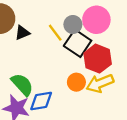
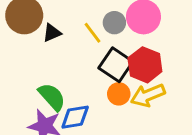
black square: (78, 43) -> (116, 65), moved

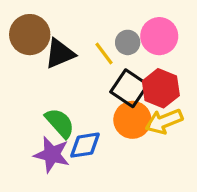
black triangle: (52, 33) -> (60, 53), size x1.5
orange circle: (119, 94) -> (132, 120), size x1.5

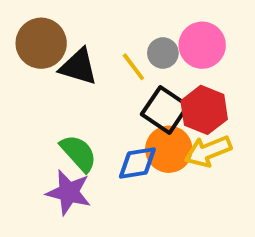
black triangle: (60, 53) -> (78, 67), turned 40
blue diamond: (85, 145) -> (137, 163), moved

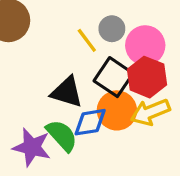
pink circle: (202, 45) -> (145, 45), moved
black triangle: (78, 67) -> (67, 92), moved
green semicircle: (78, 153) -> (62, 135), moved

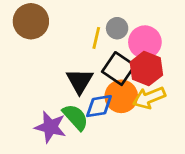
yellow line: (87, 40) -> (96, 38), turned 50
black triangle: (67, 92) -> (80, 81), turned 44

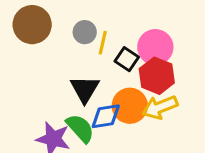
gray circle: (117, 28) -> (85, 32), moved
black square: (118, 69) -> (127, 59), moved, size x0.7

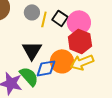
black square: (127, 59) -> (60, 18), moved

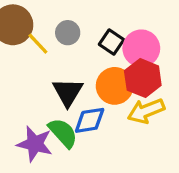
yellow line: (44, 19) -> (38, 44), moved, turned -56
orange circle: (62, 61) -> (115, 86), moved

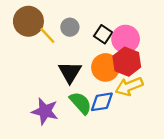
blue diamond: (90, 120) -> (102, 102), moved
green semicircle: (63, 133) -> (81, 103), moved

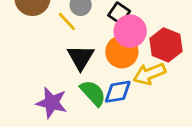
yellow line: (47, 35) -> (67, 21), moved
pink circle: (126, 39) -> (130, 31), moved
red hexagon: (127, 62) -> (166, 45), moved

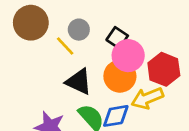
black triangle: (81, 57) -> (79, 82), turned -36

